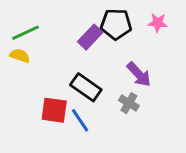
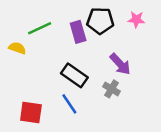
green line: (26, 33) -> (40, 28), moved
purple rectangle: (90, 37) -> (78, 32), turned -60
red square: (54, 110) -> (31, 112), moved

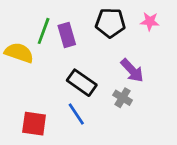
green line: (40, 28) -> (44, 31), turned -45
purple rectangle: (78, 32) -> (67, 35), moved
yellow semicircle: (17, 48) -> (19, 53), size x1.5

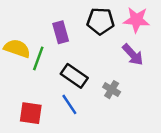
pink star: (150, 21) -> (136, 20), size x1.5
green line: (44, 31) -> (38, 58), moved
purple arrow: (132, 70) -> (133, 55), moved

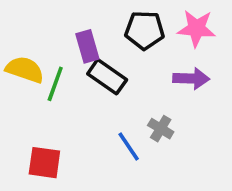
purple arrow: (133, 55) -> (191, 79), turned -45
black rectangle: (74, 76) -> (107, 77), moved
blue line: (69, 104) -> (129, 146), moved

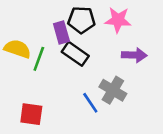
pink star: (196, 28) -> (118, 20), moved
black pentagon: (145, 30) -> (82, 20), moved
gray cross: (161, 129) -> (113, 90), size x1.5

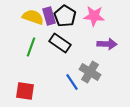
black pentagon: (82, 20) -> (65, 16), turned 30
purple rectangle: (61, 32) -> (49, 16), moved
yellow semicircle: (17, 49) -> (33, 17), moved

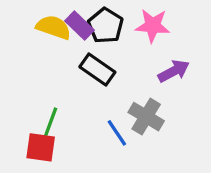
purple rectangle: (49, 16) -> (80, 26), turned -30
purple arrow: (107, 44) -> (174, 71), turned -30
green line: (31, 47) -> (50, 123), moved

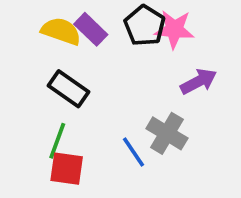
black pentagon: (106, 26) -> (145, 26), moved
black rectangle: (97, 69) -> (68, 89), moved
red square: (41, 147) -> (67, 169), moved

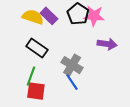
purple arrow: (199, 81) -> (107, 44), turned 36
gray cross: (167, 133) -> (72, 65), moved

